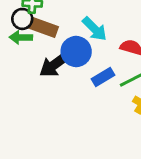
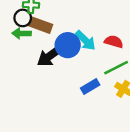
cyan arrow: (95, 29) -> (85, 40), moved
blue rectangle: (103, 77) -> (90, 87), moved

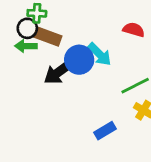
red semicircle: (114, 42) -> (134, 30), moved
blue rectangle: (90, 87) -> (105, 131), moved

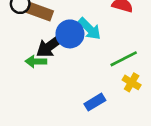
green arrow: (26, 46) -> (36, 61), moved

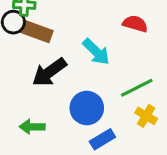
blue circle: (70, 34) -> (87, 108), moved
green arrow: (36, 61) -> (32, 127), moved

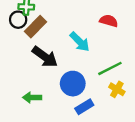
brown rectangle: (37, 31) -> (36, 27), turned -65
black arrow: (49, 72) -> (45, 57), turned -108

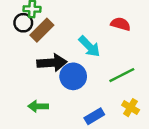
black arrow: (45, 57) -> (52, 63), turned -40
blue circle: (73, 84) -> (73, 76), moved
yellow cross: (117, 89) -> (131, 108), moved

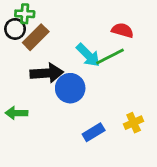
green line: (122, 75) -> (110, 56), moved
green arrow: (38, 106) -> (16, 113), moved
yellow cross: (131, 108) -> (134, 123), turned 35

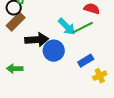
brown rectangle: (36, 37) -> (16, 22), moved
blue rectangle: (94, 132) -> (86, 61), moved

